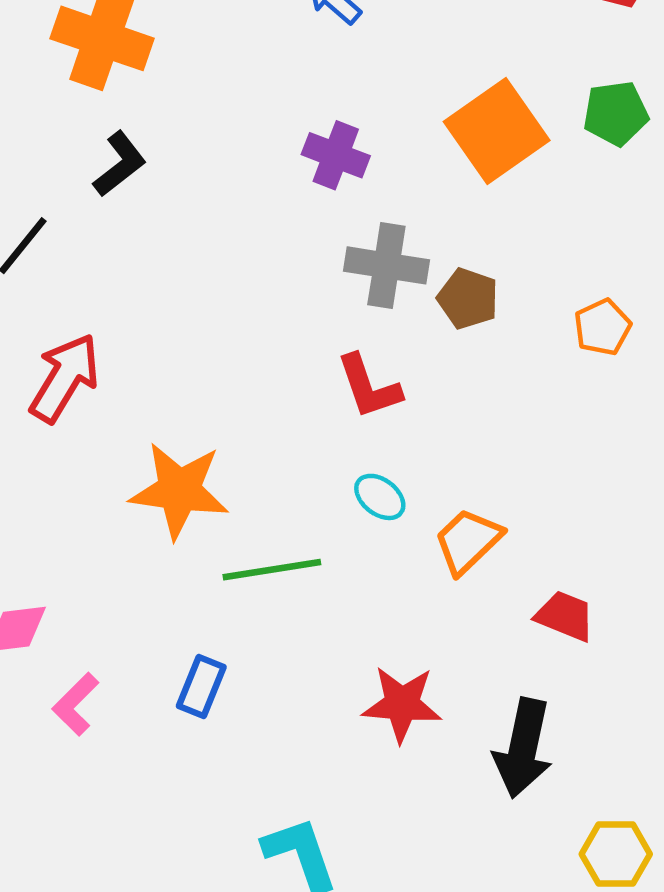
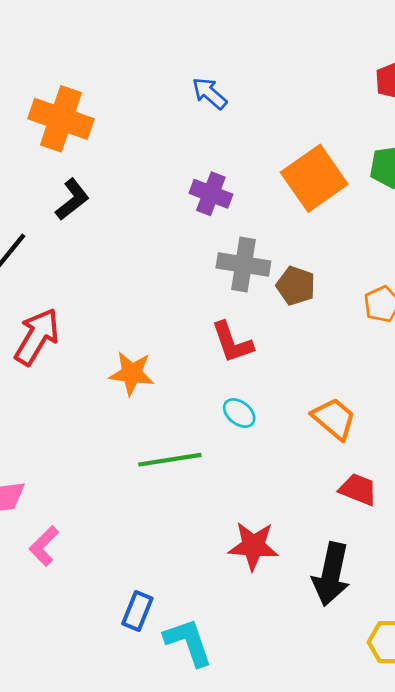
orange star: (179, 490) -> (132, 373), moved, size x0.7
orange trapezoid: (468, 541) -> (334, 419), moved, turned 84
blue rectangle: (201, 687) -> (137, 611), moved

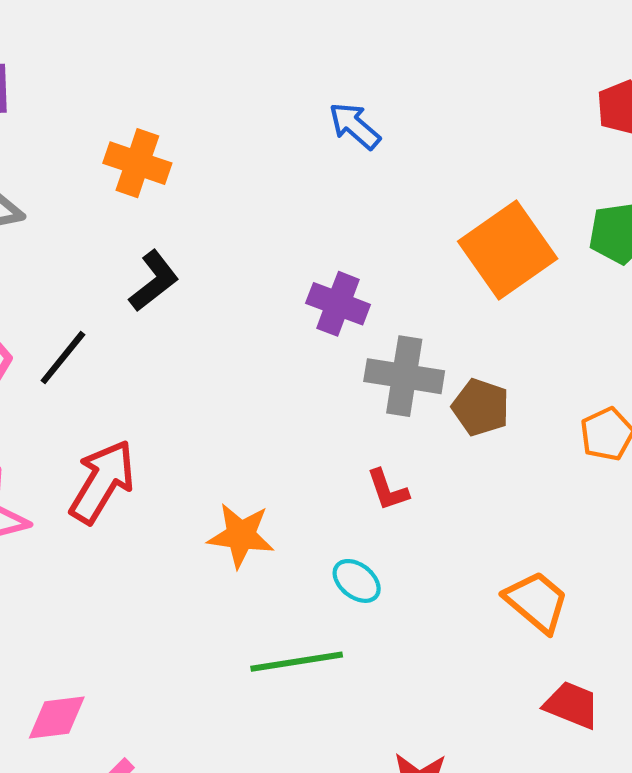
orange cross: (61, 119) -> (137, 163), size x0.7
purple cross: (211, 194) -> (338, 304), moved
red L-shape: (232, 342) -> (388, 490), size x0.7
cyan ellipse: (239, 413) -> (357, 581), moved

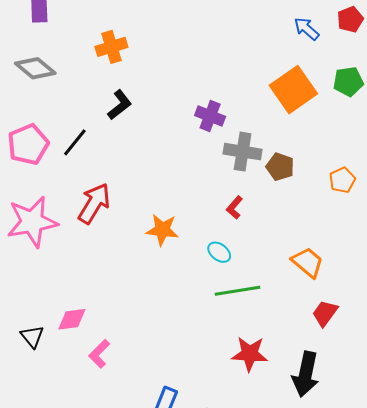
blue arrow: (355, 126) -> (307, 29), moved
orange cross: (137, 163) -> (111, 47), turned -36
red L-shape: (388, 490) -> (234, 207), turned 60
green line: (297, 662) -> (237, 291), moved
red trapezoid: (572, 705) -> (325, 313), turned -76

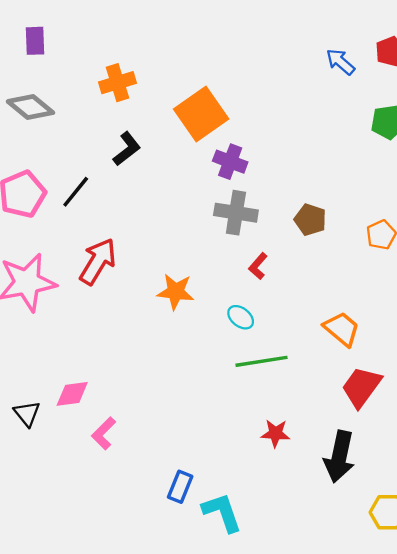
orange square: (293, 90) -> (201, 114), moved
gray cross: (243, 152) -> (236, 213), moved
red trapezoid: (325, 313) -> (361, 387), size x1.4
red star: (250, 354) -> (275, 433), size x0.7

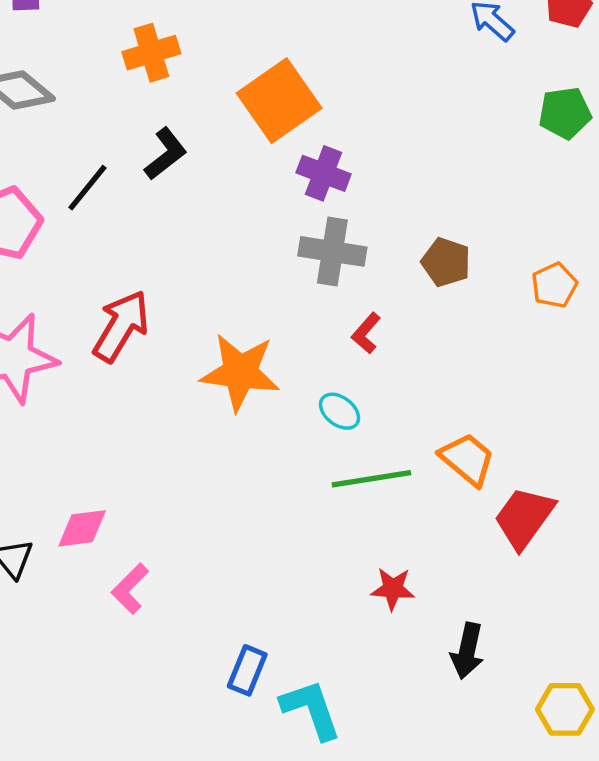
black line: (76, 192) -> (87, 188), moved
orange star: (176, 292) -> (240, 372), size x1.4
orange trapezoid: (342, 329) -> (467, 459), moved
black arrow: (339, 457) -> (467, 651), moved, size x0.7

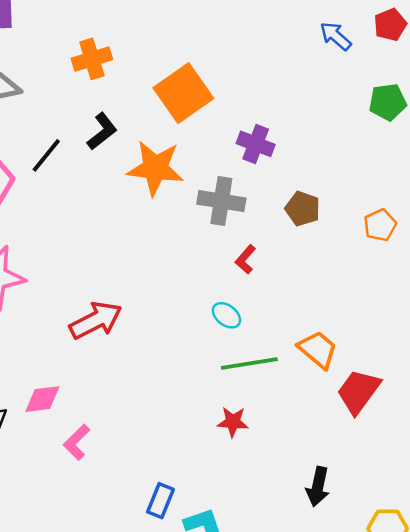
purple cross: (324, 173) -> (256, 144), moved
red arrow: (121, 326) -> (96, 320), moved, turned 32
orange star: (240, 372) -> (155, 168), moved
red star: (393, 589) -> (233, 422), moved

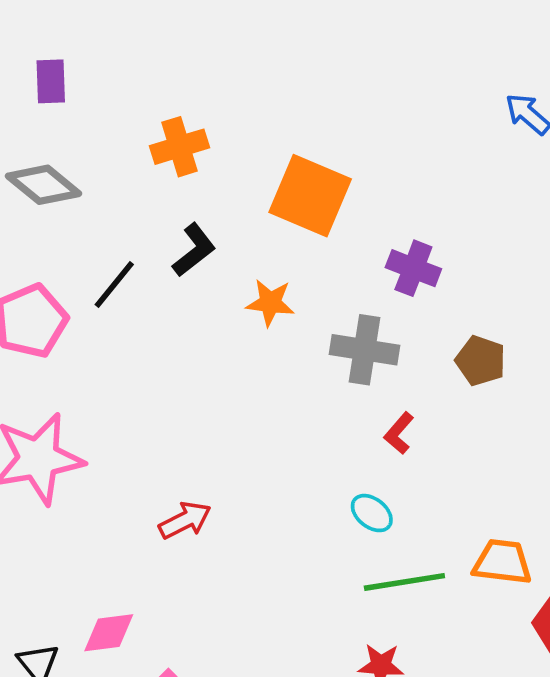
orange square: (183, 93) -> (310, 196), turned -32
orange star: (155, 168) -> (270, 303), size x0.6
red arrow: (96, 320) -> (185, 520), size x0.7
orange trapezoid: (318, 350) -> (502, 562), turned -33

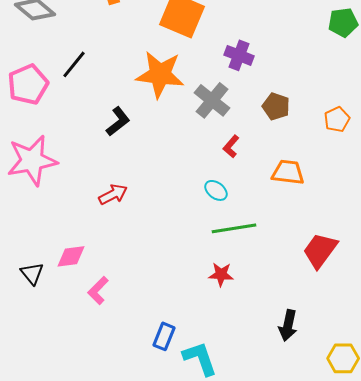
black L-shape: (194, 250) -> (118, 121), moved
orange star: (270, 303) -> (160, 74), size x1.8
gray cross: (364, 350) -> (212, 100), turned 30
orange trapezoid: (502, 562) -> (288, 172), moved

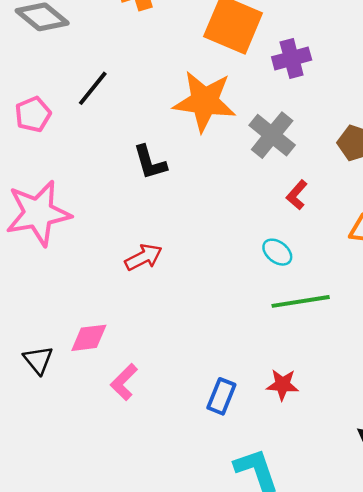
purple cross: (239, 55) -> (292, 58), moved, turned -36
pink pentagon: (28, 84) -> (33, 114), size x0.7
black L-shape: (118, 121) -> (150, 162), turned 112
red star: (221, 274) -> (282, 385), moved
blue rectangle: (164, 336) -> (221, 396), moved

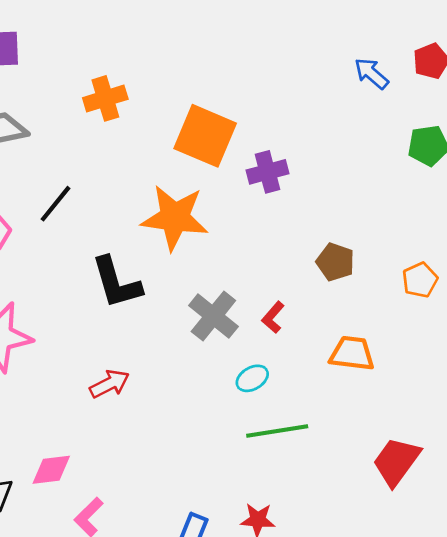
gray cross: (272, 135) -> (213, 316), moved
black L-shape: (150, 162) -> (116, 283), size x1.4
cyan ellipse: (277, 252) -> (252, 378), turned -68

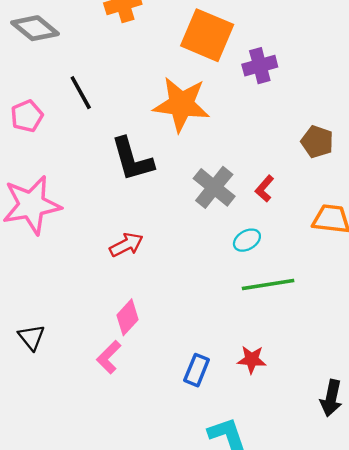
black line: (55, 204) -> (81, 93), turned -68
pink diamond: (51, 470) -> (128, 317), moved, turned -40

